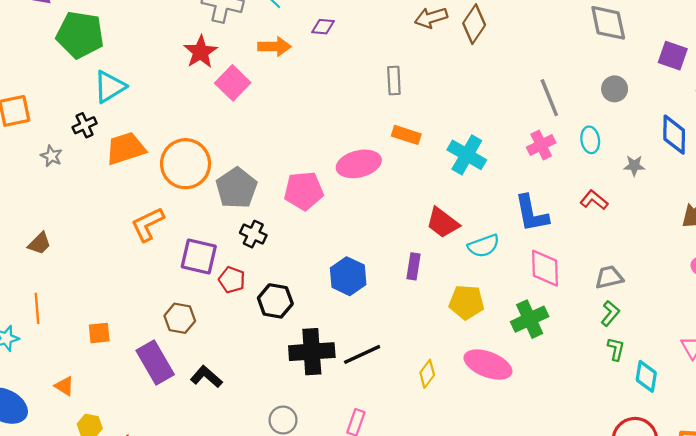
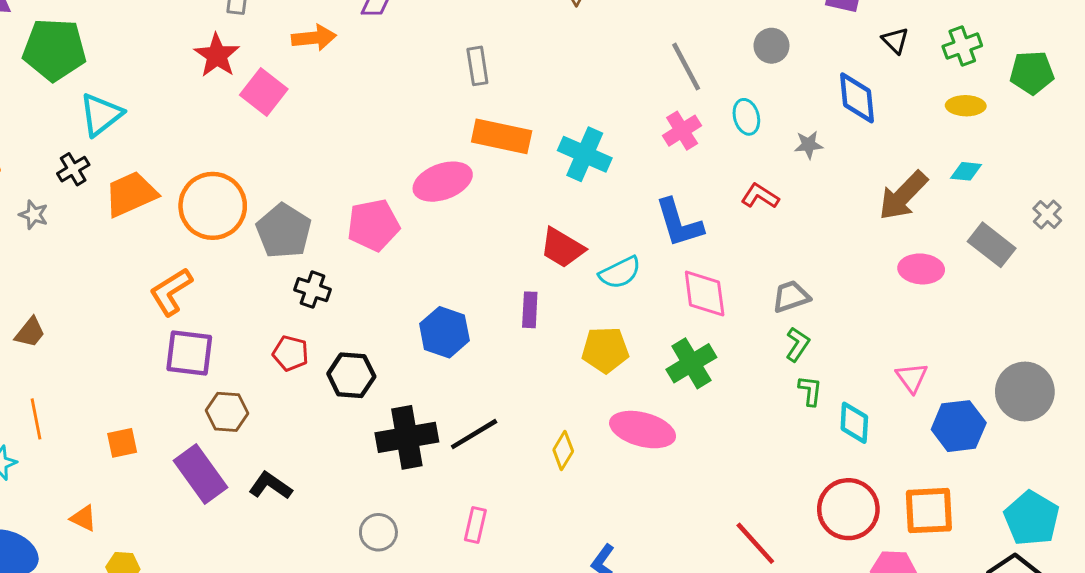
orange rectangle: (406, 135) -> (502, 136), size x1.5
purple square: (199, 257) -> (189, 353), moved

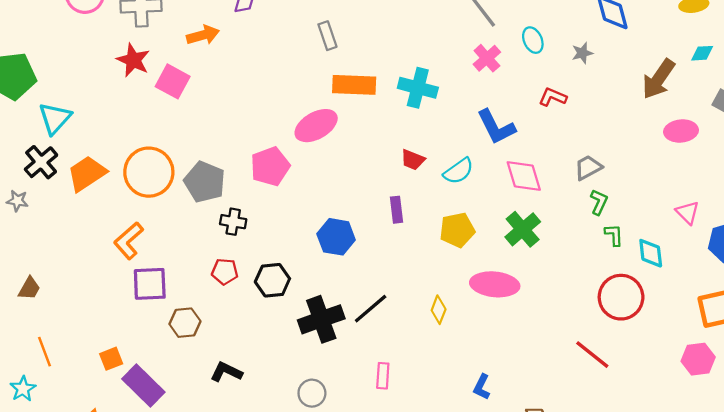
black cross: (73, 169) -> (41, 162), size x1.4
red trapezoid: (562, 248) -> (413, 160), size x0.7
purple rectangle: (201, 474) -> (143, 385), moved
red circle: (848, 509) -> (621, 297), moved

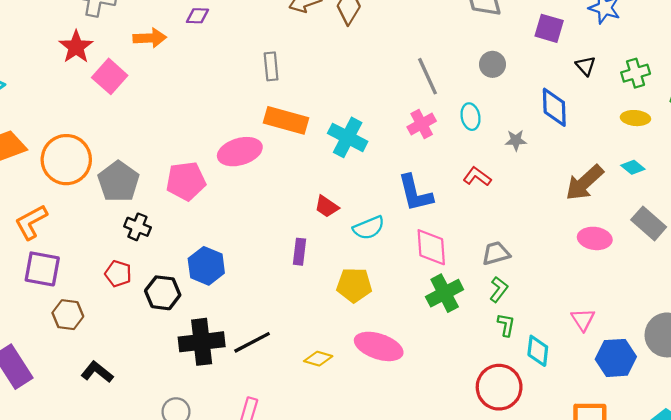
cyan diamond: (702, 53) -> (633, 167), turned 30
green cross: (523, 229) -> (445, 293), moved
blue hexagon: (336, 237) -> (206, 266), moved
yellow diamond: (439, 310) -> (318, 359), turned 72

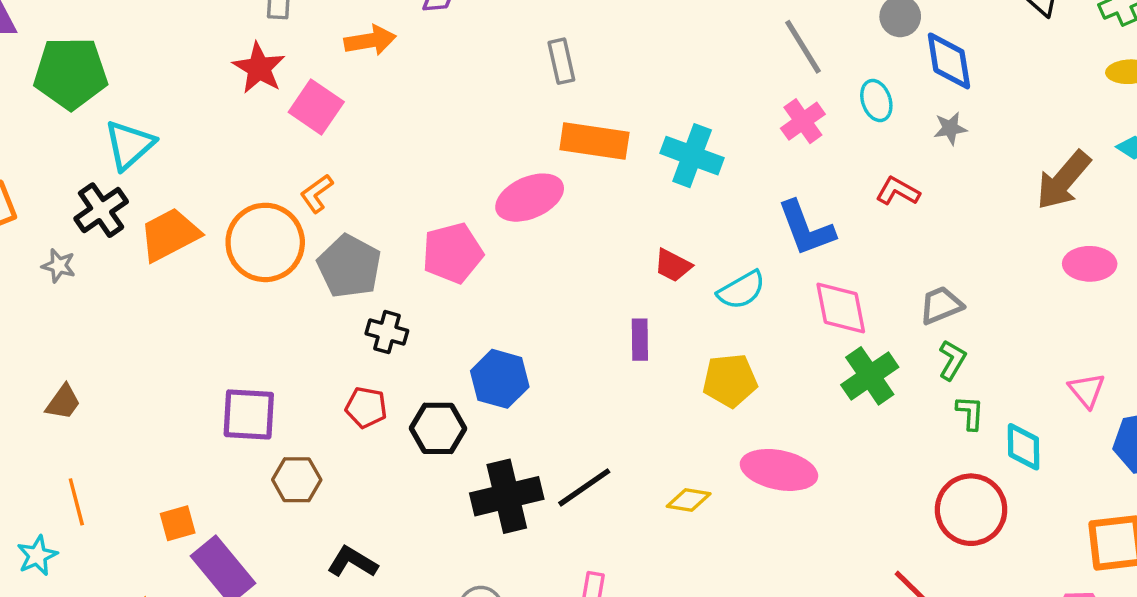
blue diamond: (554, 107) -> (949, 61), moved
orange L-shape: (31, 222) -> (317, 193), moved, size x0.7

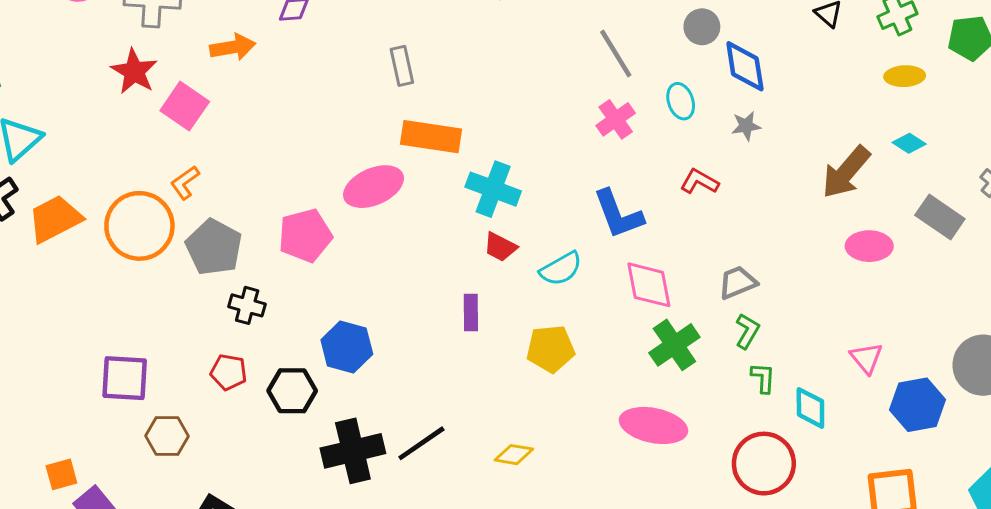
cyan cross: (692, 156) -> (493, 189), moved
pink ellipse: (779, 470) -> (653, 425), moved

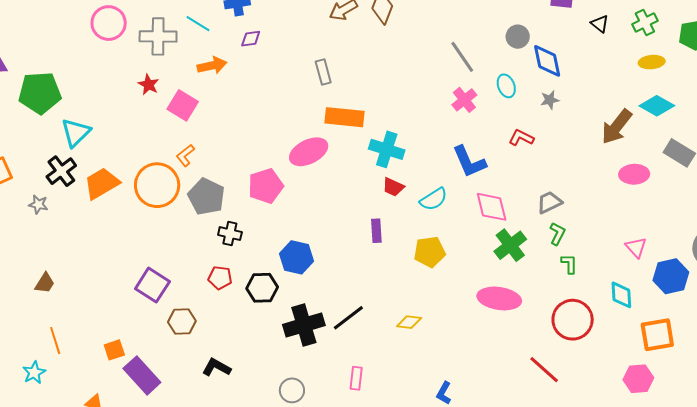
red star: (134, 71) -> (149, 85), size x0.7
cyan diamond: (909, 143) -> (657, 106), size x1.6
purple square: (125, 378) -> (152, 285), turned 32
cyan diamond: (810, 408) -> (621, 295), moved

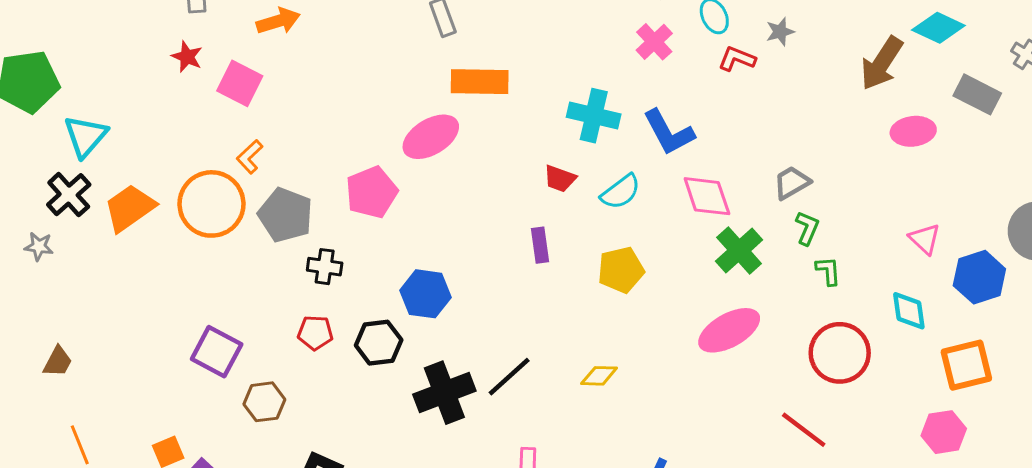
red L-shape: (521, 138) -> (737, 59), moved
cyan cross: (387, 149) -> (594, 116), moved
pink ellipse: (499, 298) -> (729, 330), turned -33

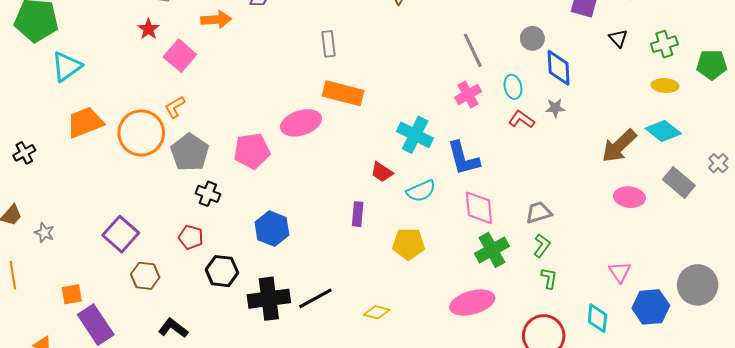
black cross: (69, 195) -> (24, 153), moved, size x0.7
gray star: (39, 246) -> (44, 233), moved
black hexagon: (379, 343) -> (222, 271), moved

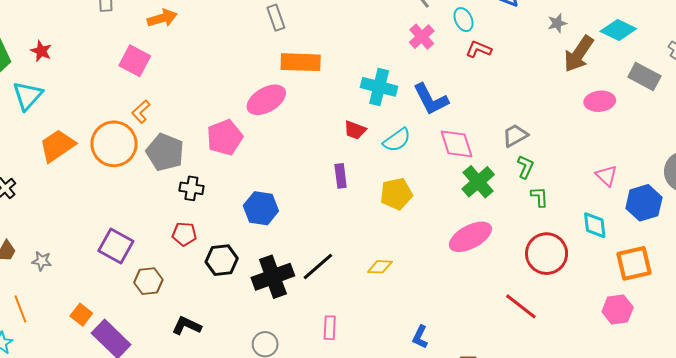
red star: (148, 29) -> (41, 51), moved
gray star: (555, 108) -> (557, 23), moved
orange square: (72, 294) -> (81, 315), turned -30

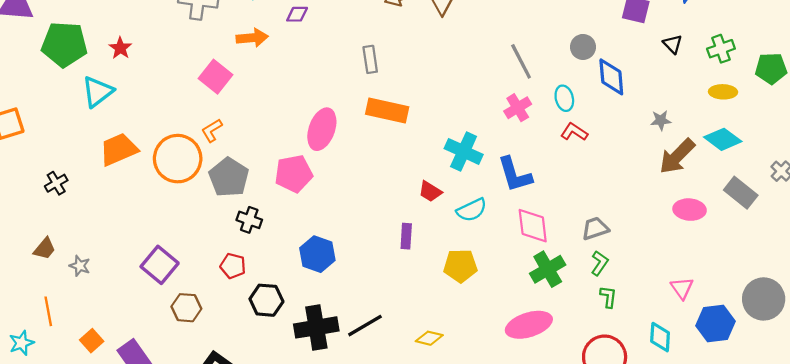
pink ellipse: (266, 100) -> (322, 129), moved, turned -51
orange square: (81, 315) -> (92, 341), moved

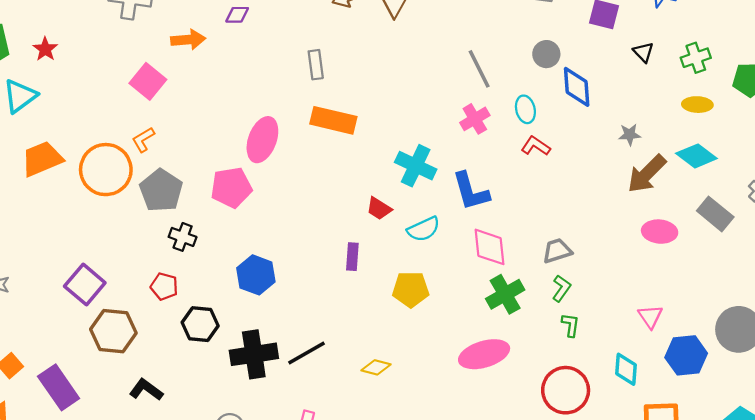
brown hexagon: (186, 308) -> (113, 331), size x1.4

